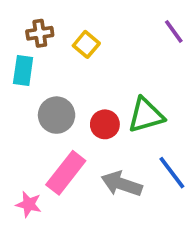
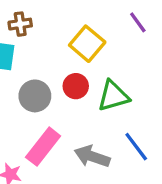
yellow square: (86, 44) -> (87, 44), moved, size x1.5
red circle: (105, 124) -> (76, 86), moved

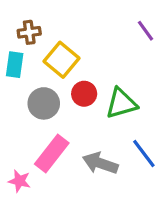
yellow square: (87, 44) -> (62, 60), moved

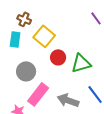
brown cross: (29, 32) -> (24, 19), turned 32
gray circle: (44, 103) -> (26, 71), moved

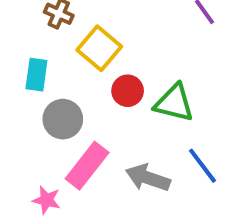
cyan rectangle: (15, 39) -> (36, 75), moved
green triangle: (81, 63) -> (174, 103), turned 30

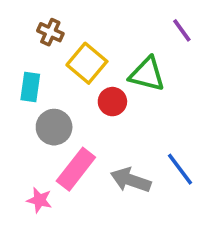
green triangle: (174, 103) -> (147, 74), moved

